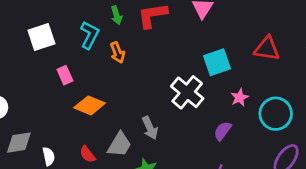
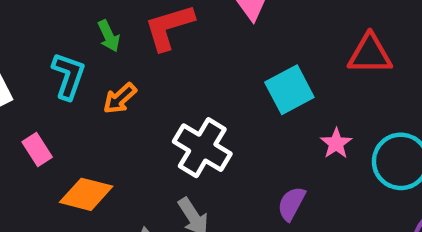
orange arrow: (117, 53) -> (120, 98), turned 78
white cross: (187, 92) -> (202, 148), moved
purple semicircle: (223, 131) -> (291, 204), moved

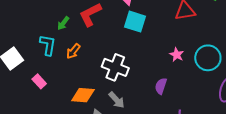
green arrow: (109, 36) -> (63, 23), turned 72
cyan square: (289, 90) -> (135, 22), moved, turned -35
orange diamond: (86, 194) -> (83, 95), moved

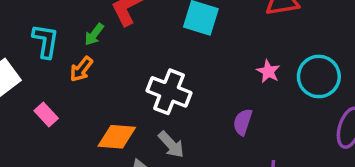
green arrow: (63, 23) -> (94, 34), moved
cyan L-shape: (48, 45) -> (46, 41), moved
orange arrow: (73, 51) -> (81, 69), moved

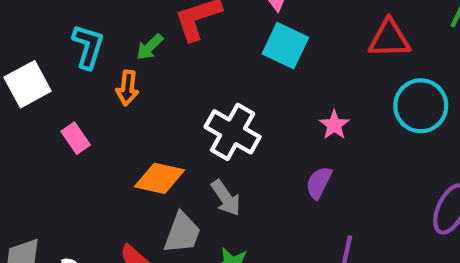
orange arrow: (81, 69) -> (127, 88), turned -40
pink star: (268, 71) -> (334, 125), moved
cyan circle: (319, 76) -> (421, 106), moved

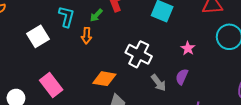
pink rectangle: (76, 138) -> (51, 85), moved, size x1.6
gray arrow: (226, 198) -> (158, 83), moved

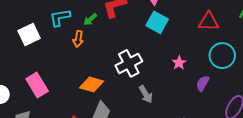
cyan L-shape: (66, 17) -> (60, 18), turned -120
white cross: (139, 54) -> (129, 63), turned 30
purple semicircle: (182, 77) -> (203, 83), moved

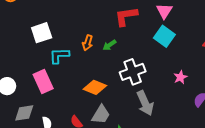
cyan L-shape: (60, 18) -> (59, 56), moved
green arrow: (90, 19) -> (109, 45), moved
gray arrow: (146, 94) -> (145, 103), size x1.4

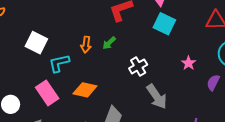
white square: (42, 33) -> (36, 43), turned -35
white cross: (133, 72) -> (138, 66), size x0.7
orange diamond: (95, 87) -> (85, 90), moved

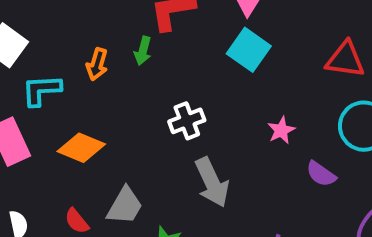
green arrow: (109, 43) -> (143, 51), moved, turned -40
purple semicircle: (213, 83) -> (321, 174), turned -91

